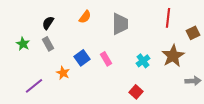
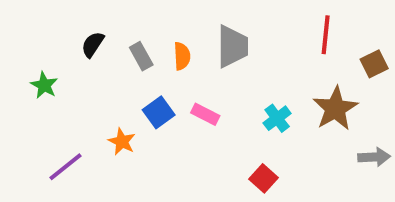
orange semicircle: (85, 17) -> (182, 56), moved, turned -40
gray rectangle: (48, 44) -> (141, 56), moved
pink rectangle: (106, 59) -> (205, 114), turned -32

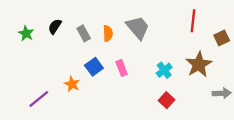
gray trapezoid: (232, 46) -> (138, 28), turned -40
green star: (44, 85) -> (26, 33), moved
pink rectangle: (205, 114) -> (122, 68), turned 42
red square: (263, 178) -> (166, 100), moved

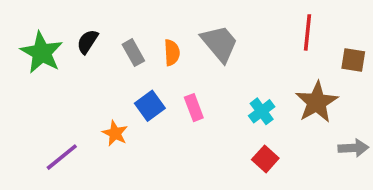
green star: (26, 33) -> (42, 53), size x1.6
brown square: (222, 38) -> (353, 60), turned 35

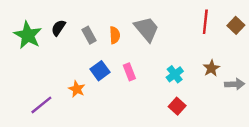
brown square: (353, 60) -> (236, 25), moved, turned 35
brown star: (317, 102) -> (211, 68), size x0.6
gray arrow: (353, 148) -> (235, 84), moved

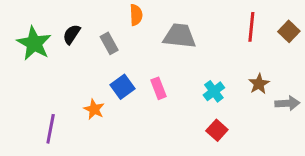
gray trapezoid: (147, 29) -> (179, 36), turned -44
orange semicircle: (115, 35) -> (136, 15), moved
purple line: (41, 105) -> (51, 129), turned -40

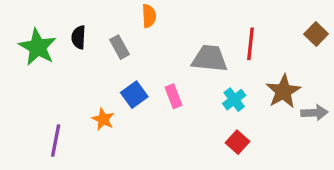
red line: (251, 27) -> (251, 44), moved
black semicircle: (72, 34) -> (79, 37), turned -30
gray trapezoid: (179, 36) -> (210, 59), moved
brown star: (259, 84) -> (283, 91), size x1.5

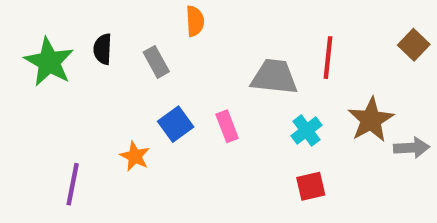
red square: (237, 142) -> (311, 186), turned 35

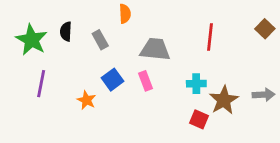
gray trapezoid: (274, 77) -> (155, 49), moved
brown star: (371, 120) -> (224, 100), moved
cyan cross: (306, 131) -> (196, 84), turned 36
purple line: (73, 184) -> (41, 84), moved
red square: (311, 186) -> (199, 119), turned 36

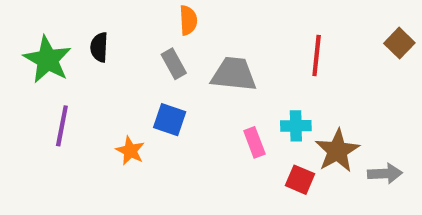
gray rectangle: (100, 40) -> (174, 64), moved
blue square: (113, 80) -> (170, 120), turned -35
pink rectangle: (145, 81) -> (254, 142), moved
gray arrow: (264, 95) -> (385, 173), moved

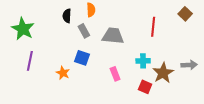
brown square: (399, 43) -> (185, 14), moved
black semicircle: (99, 47) -> (67, 16), moved
pink rectangle: (254, 142) -> (115, 74), moved
gray arrow: (385, 173) -> (189, 65), moved

